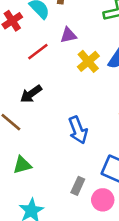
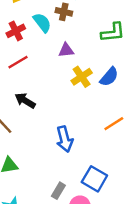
red line: (38, 52) -> (18, 62), moved
black arrow: (31, 94) -> (25, 101), turned 60

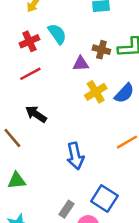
brown cross: (64, 12) -> (101, 50), moved

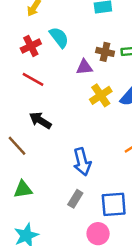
red line: (30, 74) -> (33, 79), turned 60
blue square: (104, 198) -> (114, 204), turned -35
gray rectangle: (66, 209) -> (75, 199), moved

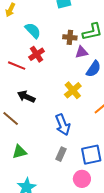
red cross: (31, 46) -> (37, 54), moved
purple triangle: (84, 67) -> (82, 52), moved
yellow cross: (101, 95) -> (73, 90), moved

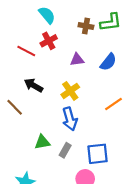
purple triangle: (82, 52) -> (77, 60), moved
yellow cross: (73, 90) -> (70, 91), moved
green triangle: (19, 152) -> (42, 142), moved

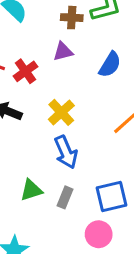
red cross: (49, 41) -> (25, 71), moved
purple triangle: (77, 60) -> (63, 52), moved

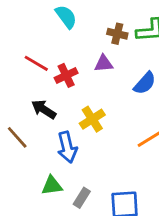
blue arrow: (66, 152) -> (67, 147), moved

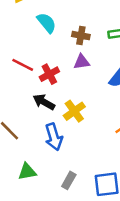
brown cross: (117, 34) -> (81, 36), moved
black arrow: (44, 109) -> (44, 102), moved
green triangle: (52, 186) -> (27, 172), moved

